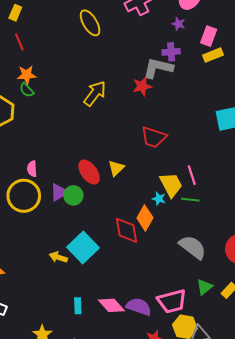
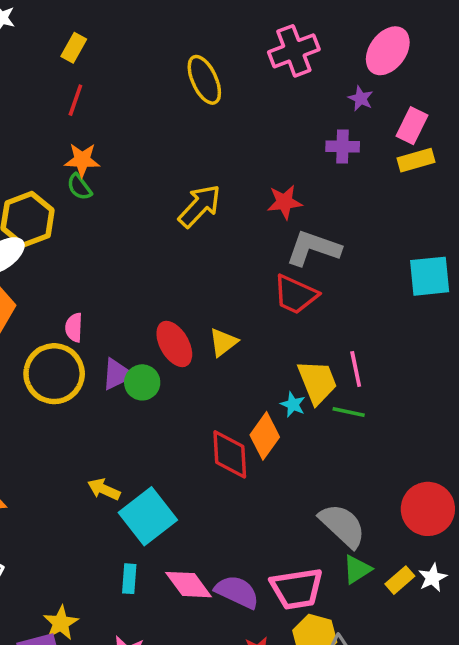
red line: (19, 42) -> (75, 100), turned 36
gray L-shape: (158, 68) -> (313, 248), moved
cyan square: (83, 247) -> (148, 516), moved
gray semicircle: (193, 247) -> (342, 526), moved

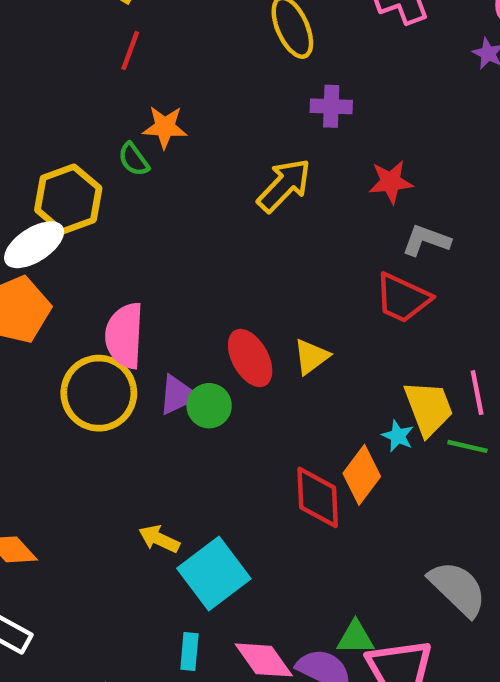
purple cross: (343, 147) -> (331, 106), moved
orange star: (82, 160) -> (165, 127), moved
gray L-shape: (313, 248) -> (426, 240), size x0.7
pink semicircle: (74, 327) -> (124, 336), size x1.8
green triangle: (357, 569) -> (355, 638), moved, turned 32

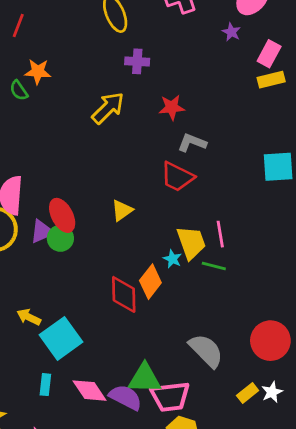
red ellipse: (250, 358) -> (62, 215), moved
green triangle: (355, 638) -> (145, 378), size x1.5

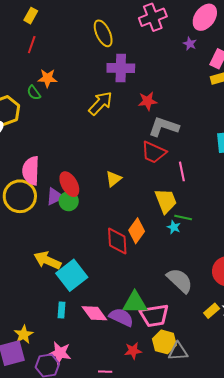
purple cross: (137, 61) -> (121, 68), size x1.5
gray L-shape: (192, 143) -> (164, 127), size x1.4
pink line: (220, 234) -> (182, 171), moved
cyan star: (172, 259) -> (174, 227), moved
yellow arrow: (29, 317) -> (47, 260), size x1.5

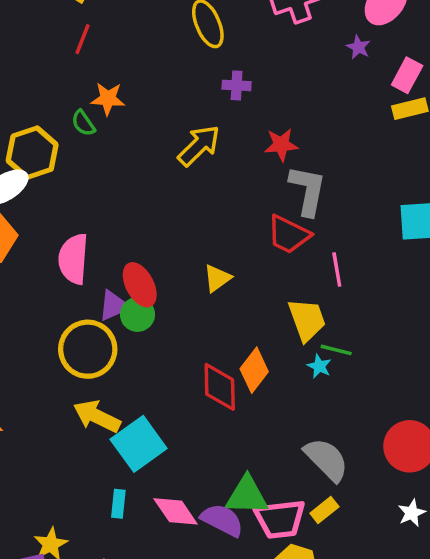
purple cross: (121, 68) -> (237, 85), size x0.6
gray L-shape: (164, 127) -> (308, 190), turned 80
yellow circle: (20, 196) -> (88, 349), moved
yellow rectangle: (212, 311) -> (324, 510), moved

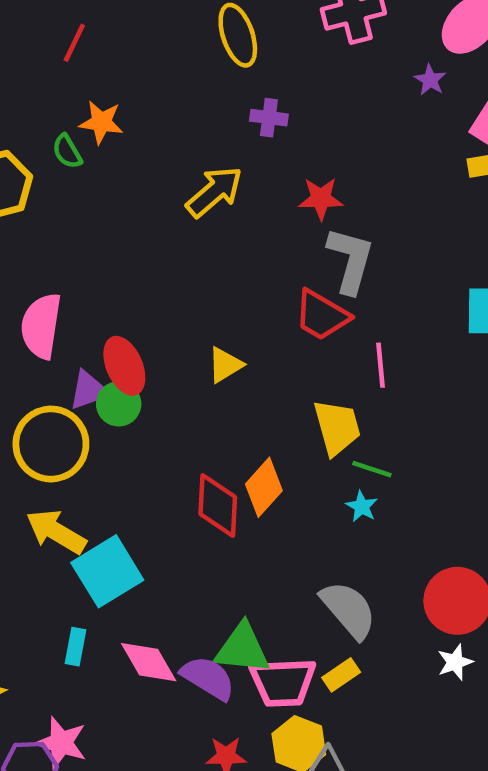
cyan star: (319, 366) -> (362, 506), moved
white star: (412, 513) -> (455, 662), moved

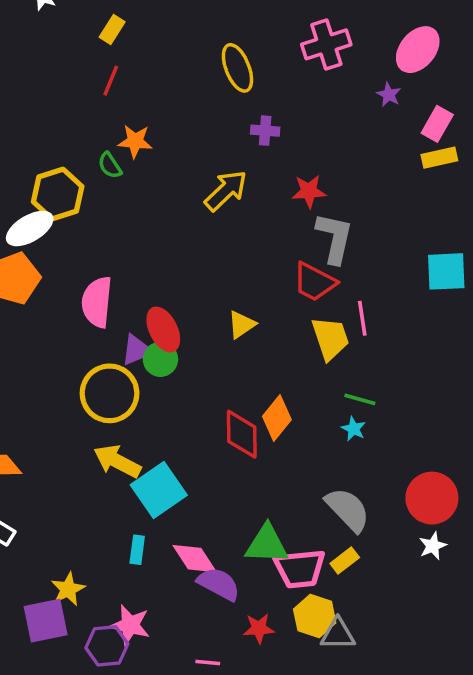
yellow trapezoid: (337, 427) -> (330, 338), moved
purple semicircle: (208, 678) -> (219, 584), moved

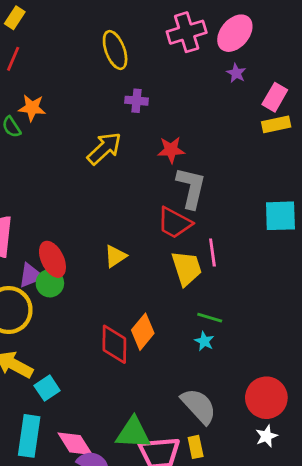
pink ellipse: (418, 50) -> (235, 33), moved
cyan square: (159, 490) -> (47, 388), size x0.6
cyan rectangle: (137, 550) -> (29, 436), size x1.8
yellow rectangle: (345, 561) -> (196, 447), turned -65

